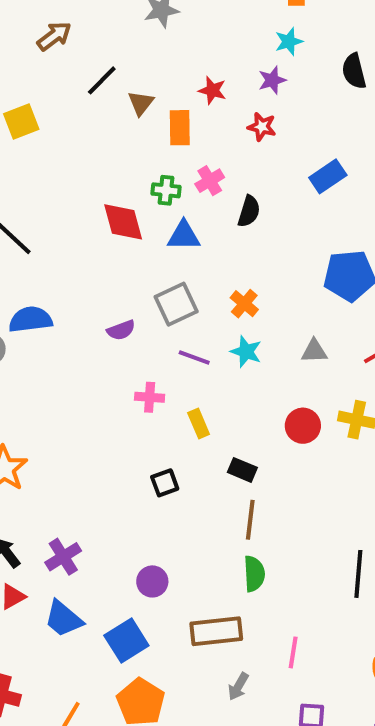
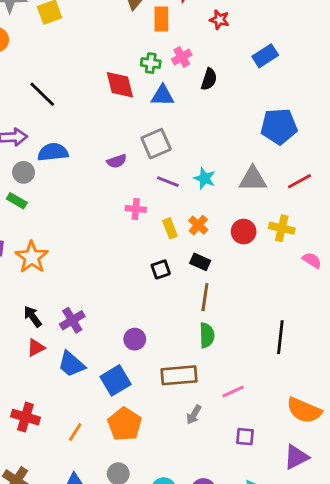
orange cross: (244, 304) -> (198, 225), moved
gray triangle: (314, 351) -> (253, 179), size x1.5
black square: (165, 483) -> (161, 269), moved
pink line: (293, 652) -> (233, 392), turned 55

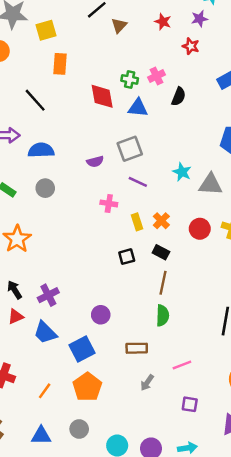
orange rectangle: (161, 19) -> (60, 64), moved
gray circle: (23, 172) -> (45, 188), moved
cyan star: (205, 178) -> (182, 172), moved
brown rectangle: (179, 375) -> (137, 348), size x0.7

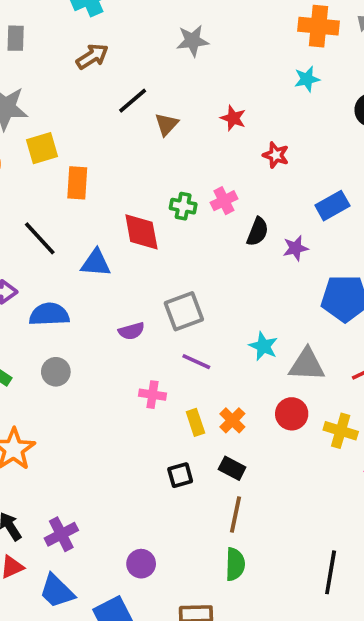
purple star: (199, 19) -> (296, 248), moved
yellow square: (46, 30) -> (42, 148), moved
blue triangle: (138, 108) -> (96, 263), moved
red circle: (200, 229) -> (292, 414), moved

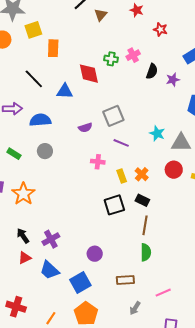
black square: (180, 475) -> (114, 205), size x1.5

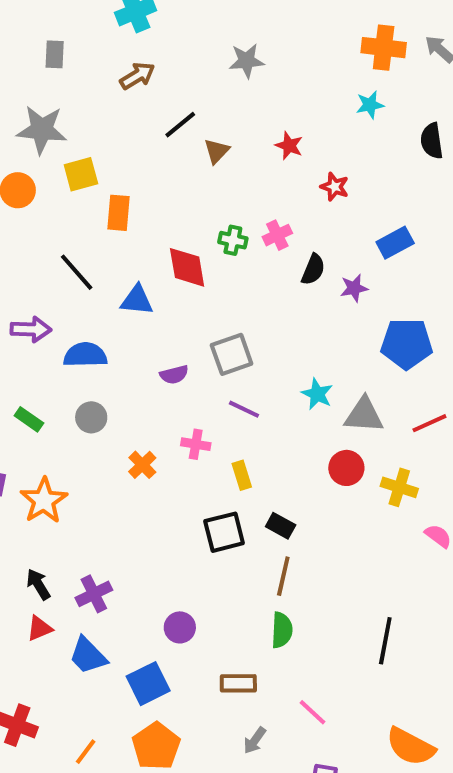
orange cross: (142, 174) -> (142, 465), moved
pink line: (163, 293) -> (313, 712), turned 63

